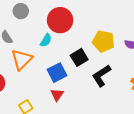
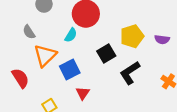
yellow pentagon: (103, 41) -> (132, 36), turned -30
blue square: (57, 73) -> (70, 70), moved

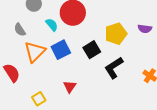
cyan semicircle: (71, 35) -> (52, 25), moved, turned -72
purple semicircle: (162, 39) -> (145, 29), moved
blue square: (70, 70) -> (61, 50), moved

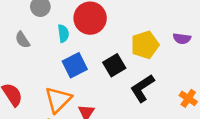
cyan semicircle: (52, 25) -> (63, 33), turned 32
orange triangle: (35, 52) -> (58, 100), moved

